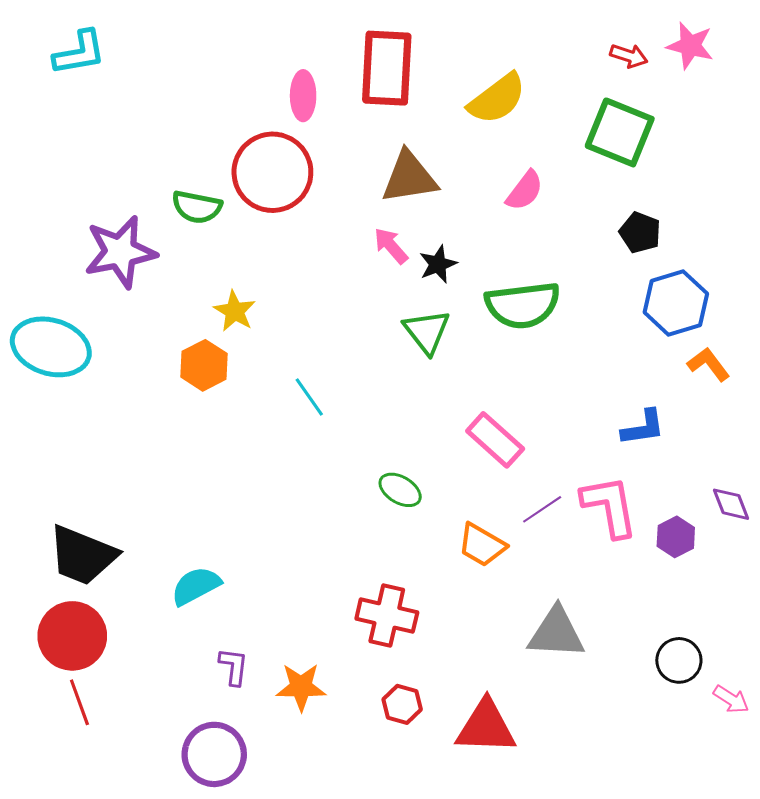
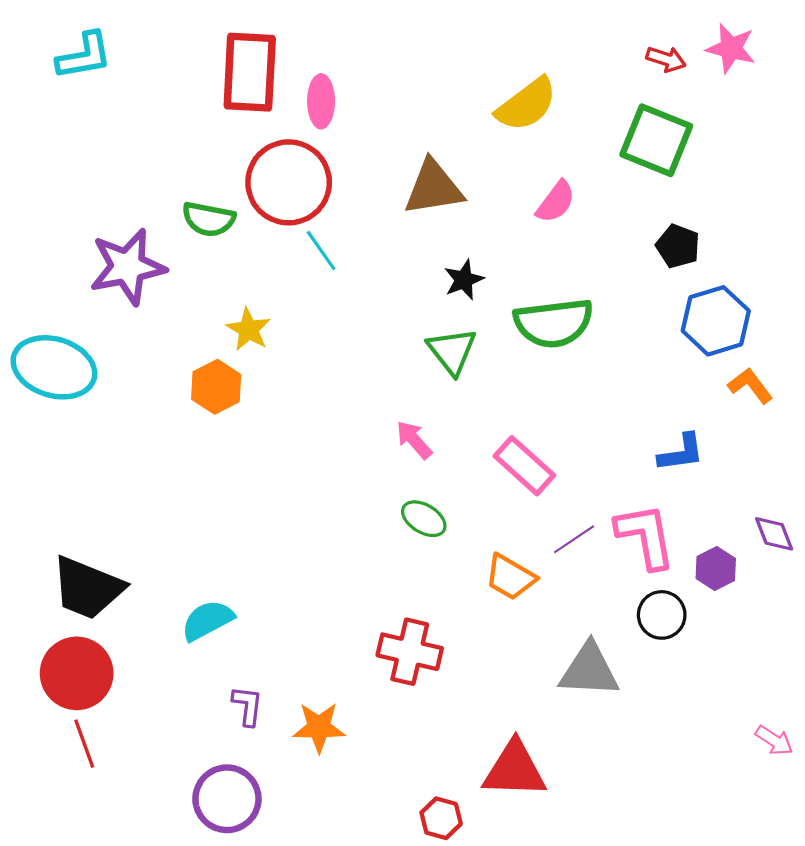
red rectangle: (387, 68) -> (250, 72), moved
pink arrow: (391, 246) -> (414, 440), moved
cyan line: (309, 397) -> (321, 251), moved
black circle: (679, 660) -> (662, 615), moved
red hexagon: (402, 704) -> (441, 818), moved

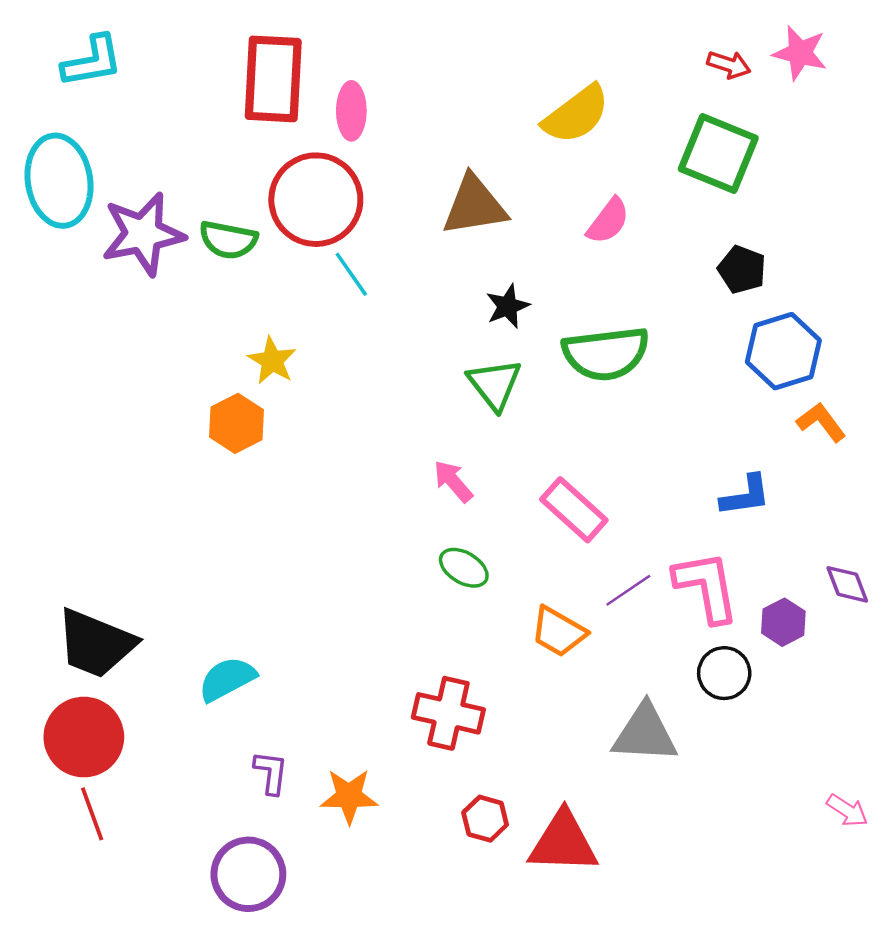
purple star: (127, 267) -> (143, 234), moved
cyan ellipse: (54, 367) -> (59, 181), moved, turned 64
red hexagon: (441, 818) -> (485, 819), moved

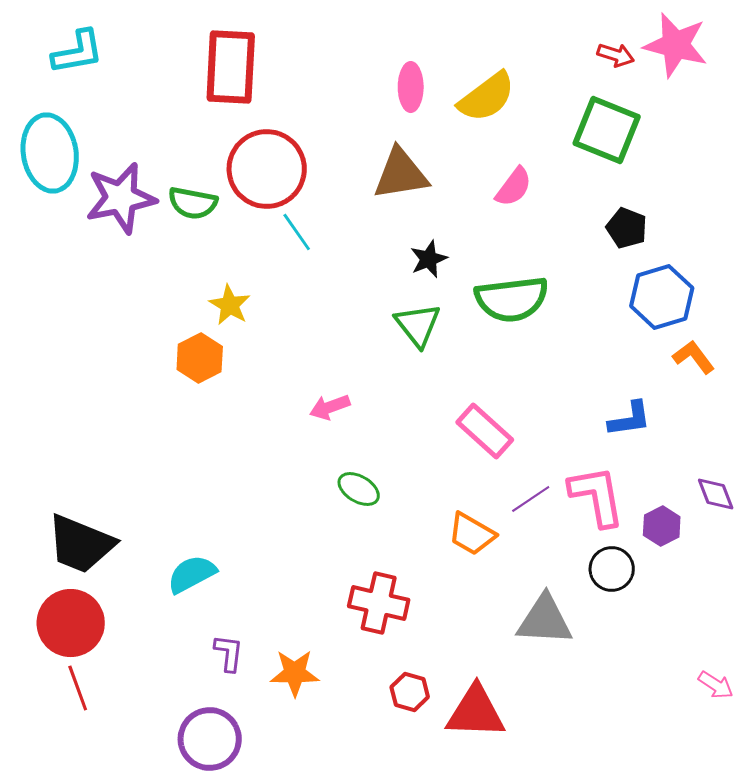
pink star: (800, 53) -> (676, 45), size x1.4
pink ellipse: (351, 111) -> (411, 87), moved
pink arrow: (453, 481) -> (330, 407), moved, turned -69
green ellipse: (464, 568) -> (359, 489), moved

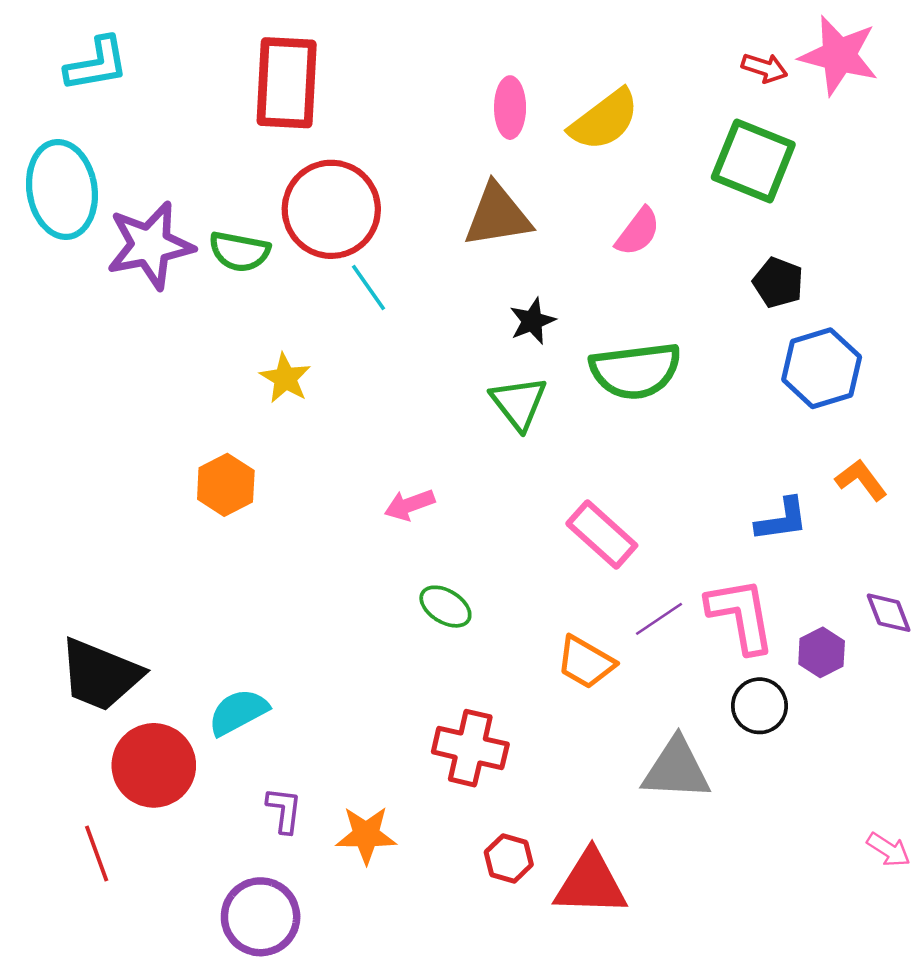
orange L-shape: (694, 357) -> (861, 480), moved
orange hexagon: (200, 358) -> (226, 485), moved
red circle: (71, 623) -> (154, 765), moved

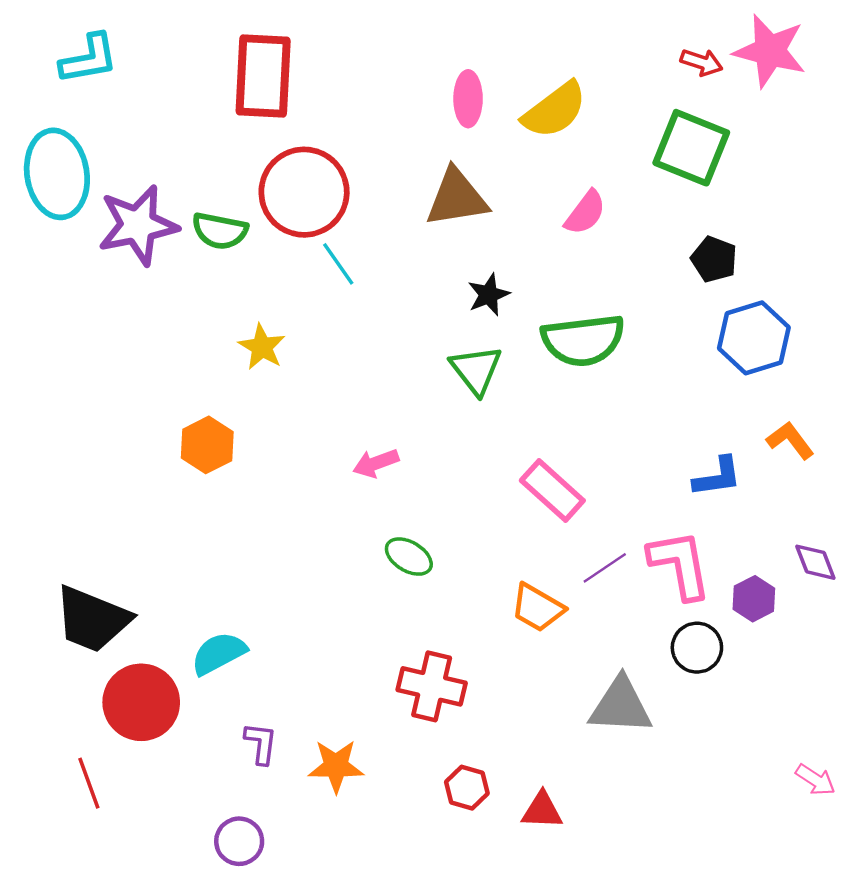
red triangle: (591, 883) -> (542, 810), size x0.6
purple circle: (261, 917) -> (239, 841), size x0.7

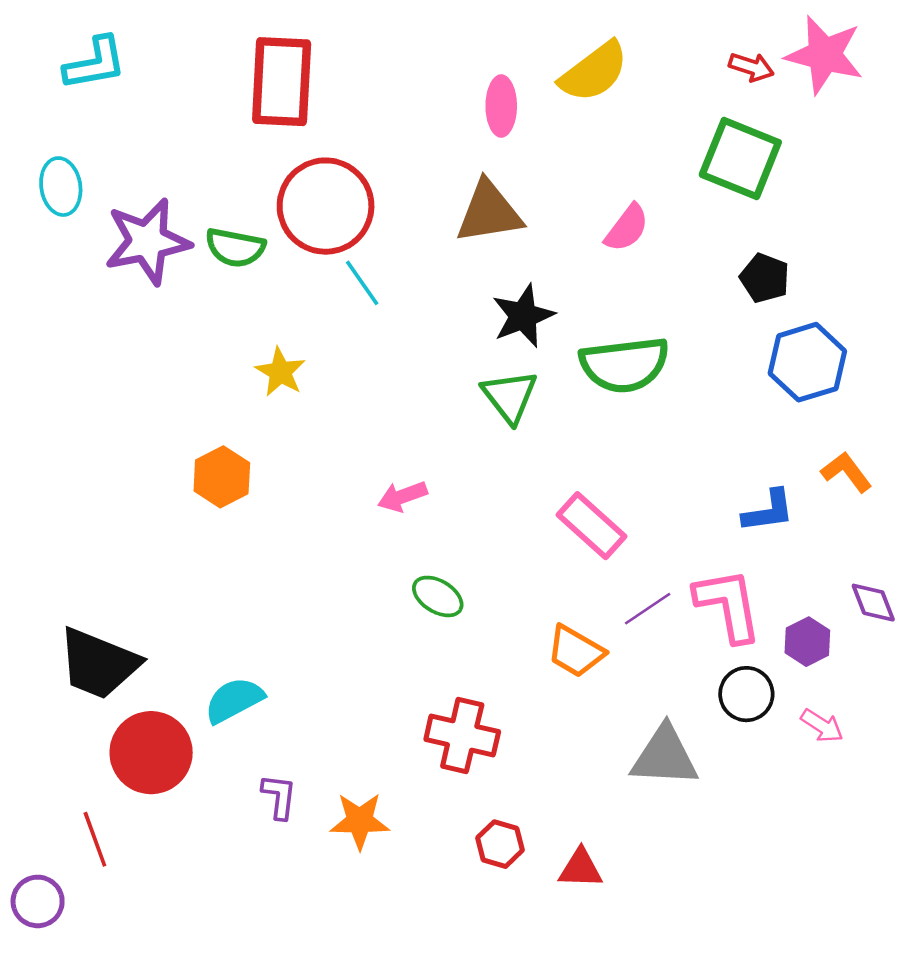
yellow semicircle: (555, 110) -> (594, 72), moved
cyan ellipse: (57, 174) -> (61, 187), size x0.6
black star: (489, 295) -> (523, 316), size x1.4
pink arrow: (815, 780) -> (822, 726), moved
purple circle: (239, 841) -> (38, 901), moved

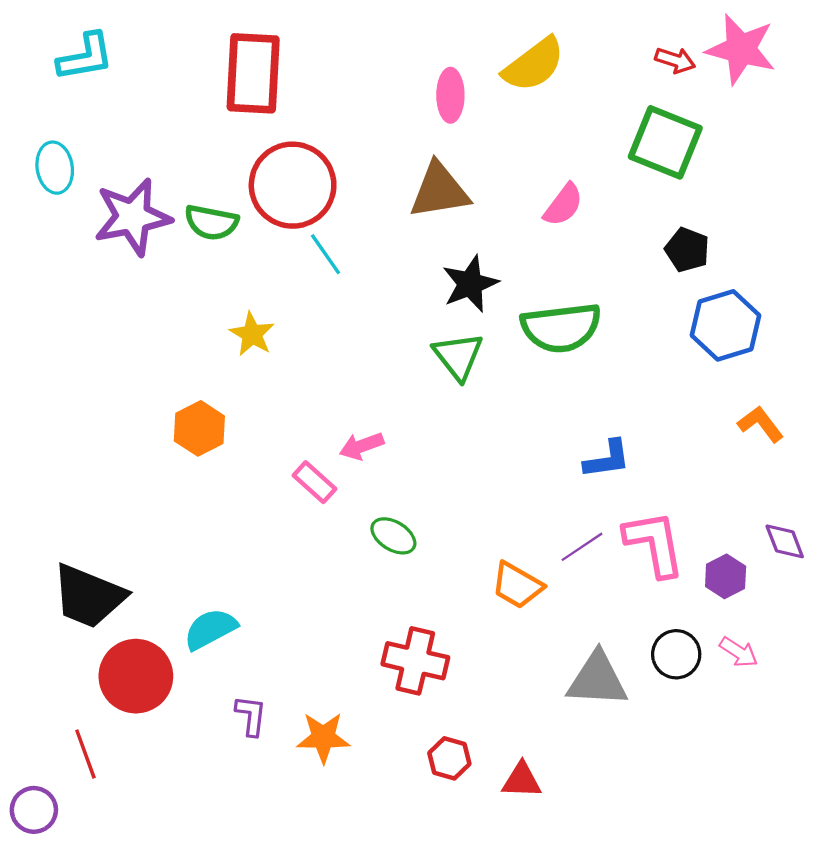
blue L-shape: (768, 511) -> (607, 459), moved
pink rectangle: (591, 526) -> (314, 482), moved, size x0.7
black circle: (746, 694) -> (676, 654), moved

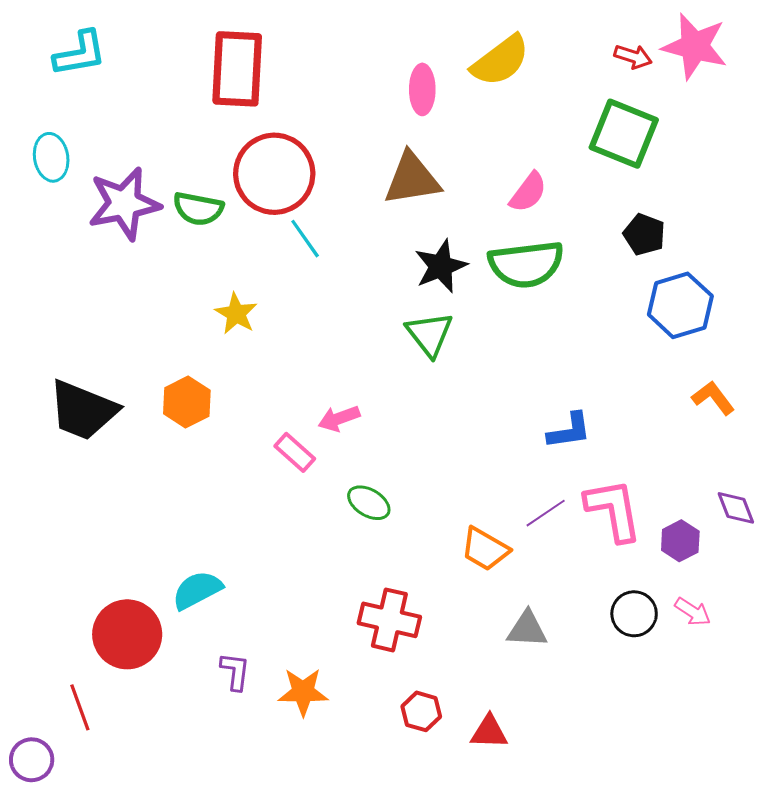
green semicircle: (561, 328) -> (526, 264), moved
black trapezoid: (89, 596) -> (83, 410), moved
gray triangle: (597, 679) -> (527, 629), moved, size x0.7

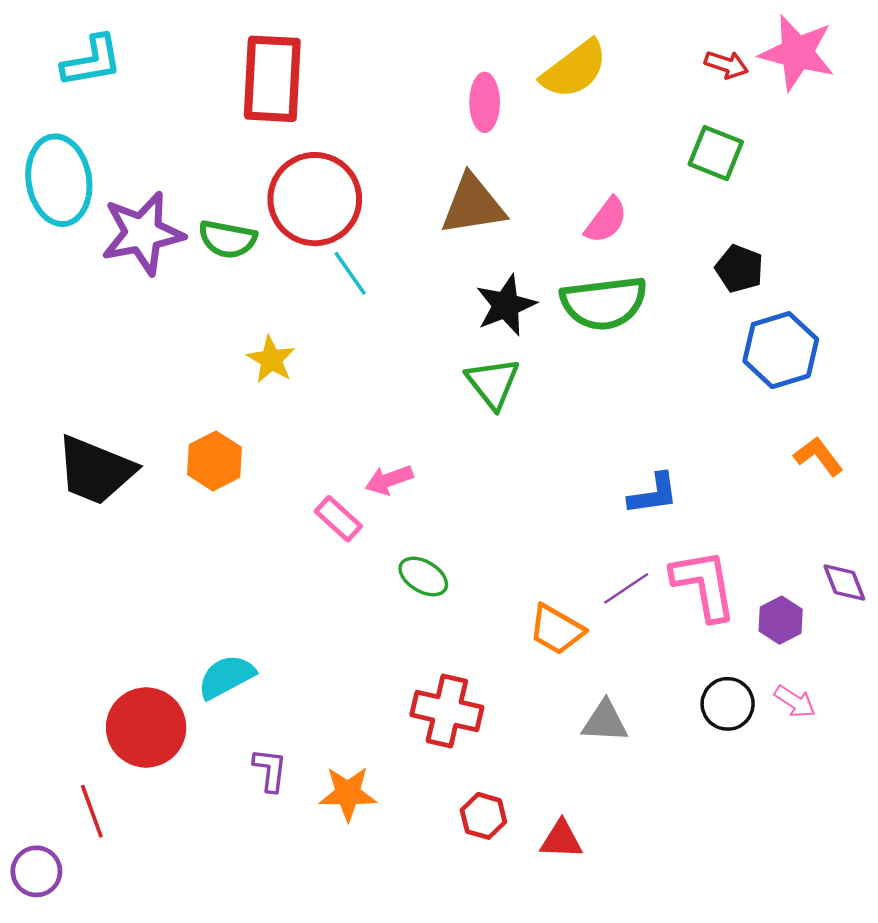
green square: (624, 134) -> (716, 153), size x0.7
cyan ellipse: (51, 157) -> (59, 180), size x1.6

